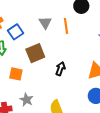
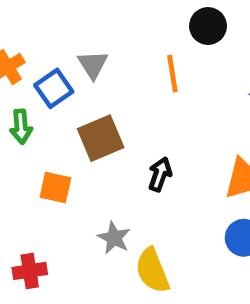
gray triangle: (45, 23) -> (93, 65), moved
gray star: (26, 100) -> (114, 238), moved

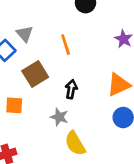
orange line: (172, 74) -> (66, 45), moved
gray star: (114, 238) -> (59, 117), moved

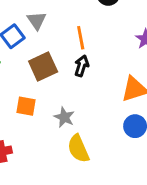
black arrow: (71, 89) -> (82, 66), moved
orange square: (14, 105) -> (26, 106), moved

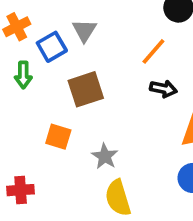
orange line: (81, 38) -> (153, 51), moved, turned 45
black arrow: (82, 66) -> (163, 89), moved, turned 78

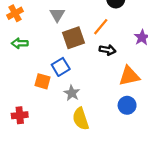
blue square: (52, 47) -> (61, 67), moved
green arrow: (23, 75) -> (20, 43), turned 91
brown square: (86, 89) -> (74, 38), moved

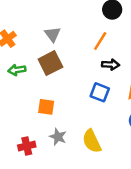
brown square: (74, 38) -> (50, 63), moved
blue square: (61, 67) -> (100, 92), moved, turned -30
gray star: (72, 93) -> (58, 137), moved

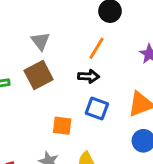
black arrow: (111, 65) -> (89, 76), moved
orange square: (46, 107) -> (62, 126), moved

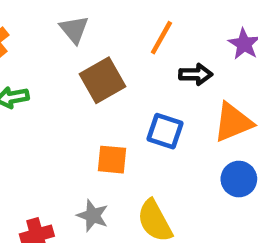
brown square: (39, 75) -> (102, 80), moved
black arrow: (89, 76) -> (196, 74), moved

